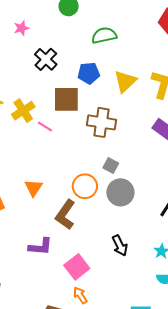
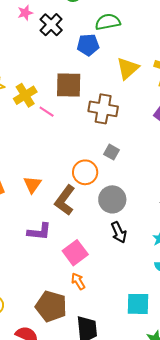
black cross: (46, 59) -> (51, 25), moved
blue pentagon: (89, 73) -> (88, 45), moved
orange triangle: (34, 188) -> (32, 185), moved
gray circle: (120, 192) -> (112, 199), moved

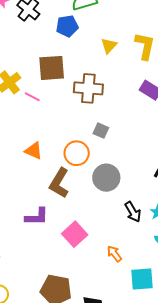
yellow triangle: (128, 68) -> (109, 46), size x0.7
orange triangle: (32, 185) -> (34, 151), moved, turned -36
black arrow: (119, 232) -> (133, 212), moved
orange arrow: (78, 281) -> (114, 254), moved

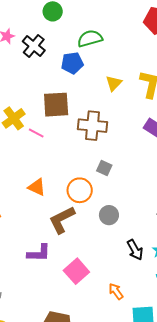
gray circle: (106, 178) -> (109, 215), size x0.7
brown L-shape: (59, 183) -> (62, 220), turned 32

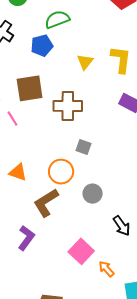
pink line: (36, 133) -> (13, 119), turned 35
purple L-shape: (39, 253) -> (26, 238), turned -50
pink square: (76, 271) -> (81, 251), moved

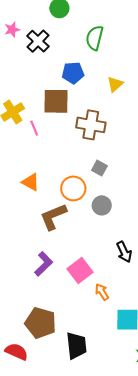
green semicircle: (57, 19) -> (95, 38), turned -65
blue pentagon: (42, 46) -> (73, 73), moved
gray circle: (93, 194) -> (102, 205), moved
purple L-shape: (26, 238) -> (44, 264), moved

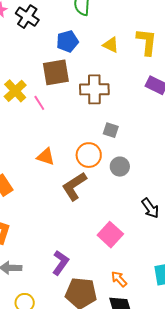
yellow triangle: (115, 84) -> (111, 45), turned -42
purple L-shape: (44, 264) -> (60, 263), moved
orange arrow: (102, 292) -> (119, 279), moved

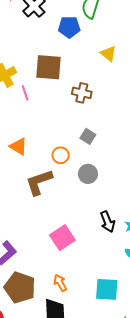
blue pentagon: (67, 41) -> (69, 27), moved
brown cross: (94, 89) -> (82, 93), size x0.7
orange circle: (89, 155) -> (61, 155), size x0.7

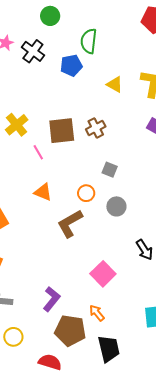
brown square: (48, 67) -> (62, 131), moved
pink line: (25, 93) -> (38, 152), moved
brown cross: (82, 93) -> (96, 128), turned -30
orange arrow: (60, 283) -> (97, 313), moved

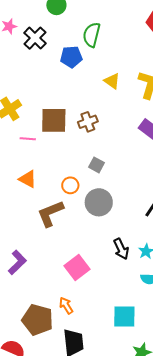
pink line: (38, 152) -> (28, 139), turned -63
gray circle: (116, 206) -> (99, 202), size x1.4
purple L-shape: (52, 299) -> (17, 262), moved

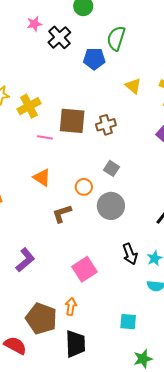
brown L-shape: (50, 213) -> (62, 214), size x0.7
orange arrow: (66, 306) -> (71, 306), turned 36
cyan square: (124, 316) -> (128, 322), size x0.7

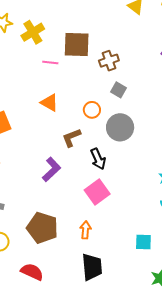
brown cross: (106, 125) -> (109, 61), moved
black arrow: (130, 254) -> (98, 159), moved
purple L-shape: (25, 260) -> (51, 169), moved
brown pentagon: (41, 319) -> (42, 228), moved

